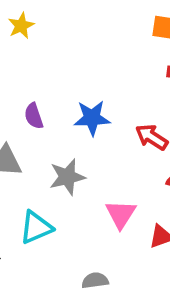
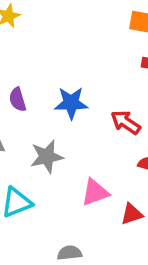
pink triangle: (121, 214) -> (95, 192), turned 36

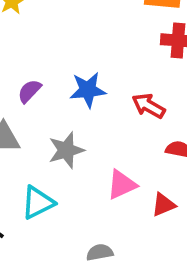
purple semicircle: (18, 100) -> (29, 91), turned 65

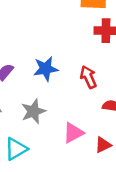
red arrow: (149, 106) -> (88, 77), turned 40

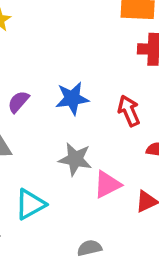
gray star: (33, 111) -> (75, 159), moved, turned 30

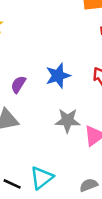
cyan triangle: (30, 204) -> (42, 178), moved

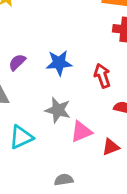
cyan triangle: (42, 178) -> (21, 137), moved

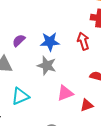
red arrow: (102, 76) -> (83, 41), moved
gray star: (58, 110) -> (47, 65), moved

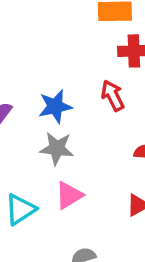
pink triangle: (65, 93) -> (69, 195), moved

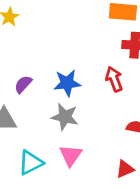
pink triangle: (69, 195) -> (71, 155), turned -30

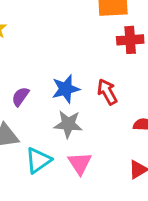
red arrow: (114, 79) -> (107, 92), moved
cyan triangle: (31, 163) -> (38, 160), moved

